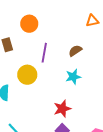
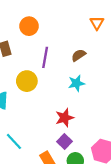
orange triangle: (92, 21) -> (97, 23), turned -48

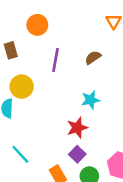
yellow circle: (27, 81) -> (22, 87), moved
cyan star: (76, 83) -> (91, 100), moved

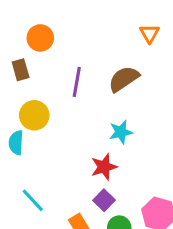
orange circle: (37, 25) -> (40, 38), moved
brown semicircle: (93, 58) -> (124, 79), size x1.5

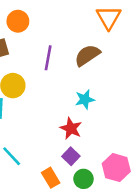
orange triangle: (150, 33) -> (109, 17), size x1.5
red star: (104, 167) -> (71, 128), turned -30

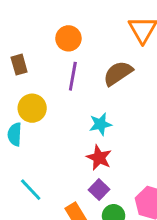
orange circle: (18, 21) -> (68, 38), moved
cyan star: (85, 99) -> (100, 124), moved

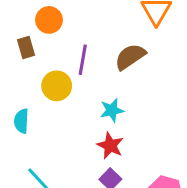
orange circle: (68, 38) -> (49, 20), moved
yellow circle: (32, 108) -> (57, 86), moved

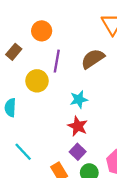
orange circle: (49, 20) -> (42, 31), moved
brown rectangle: (26, 48) -> (14, 52), turned 56

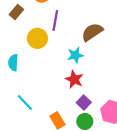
brown semicircle: (93, 59) -> (92, 32), moved
purple square: (78, 152) -> (84, 103), moved

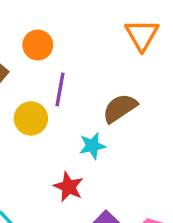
red star: (74, 79) -> (69, 187), moved

